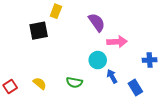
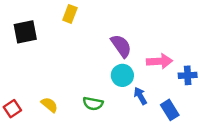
purple semicircle: (97, 22) -> (121, 46), moved
black square: (39, 31) -> (25, 32), moved
pink arrow: (117, 42) -> (159, 61), moved

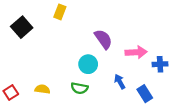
black square: (25, 32) -> (22, 27), turned -30
cyan circle: (122, 75) -> (88, 64), moved
yellow semicircle: (49, 105) -> (42, 89), turned -32

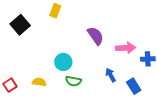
cyan circle: (88, 64) -> (63, 62), moved

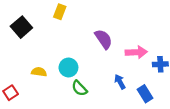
green semicircle: (73, 81) -> (79, 88), turned 35
yellow semicircle: (39, 82) -> (39, 72), moved

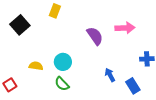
pink arrow: (136, 52) -> (125, 28), moved
green semicircle: (79, 88) -> (62, 84), moved

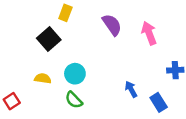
black square: (20, 25) -> (49, 39), moved
pink arrow: (125, 28) -> (149, 33), turned -108
purple semicircle: (95, 36) -> (112, 25), moved

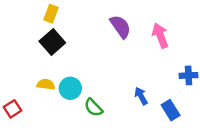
yellow rectangle: (65, 13) -> (51, 14), moved
cyan circle: (75, 74) -> (70, 88), moved
green semicircle: (74, 100) -> (93, 108), moved

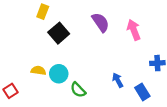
black square: (52, 42) -> (59, 33), moved

